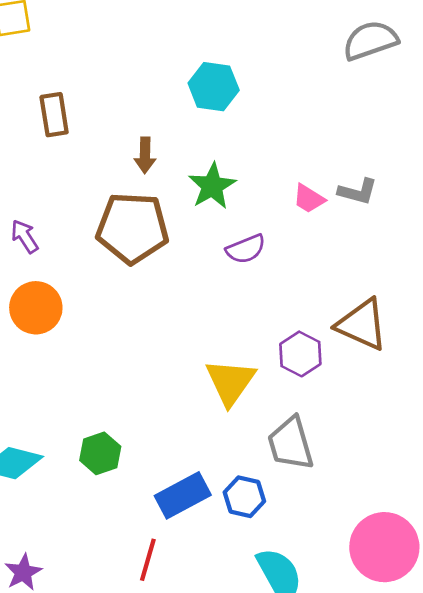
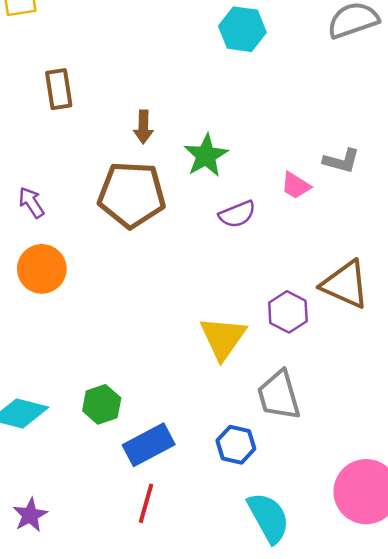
cyan hexagon: (214, 87) -> (242, 29), moved
pink trapezoid: (309, 199) -> (296, 186), moved
blue rectangle: (183, 495) -> (149, 445), moved

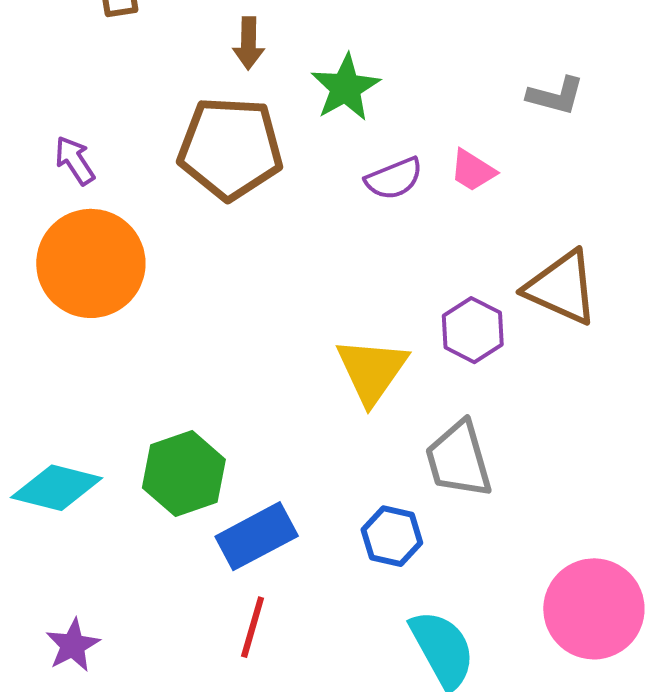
pink trapezoid: (296, 186) -> (473, 170), moved
orange circle: (42, 269) -> (91, 263), size x1.4
green hexagon: (102, 404) -> (184, 474), size x1.4

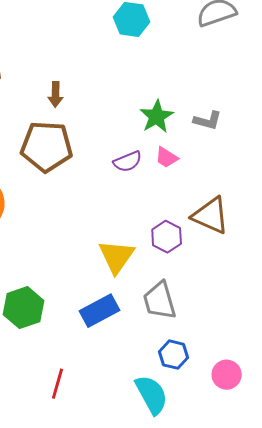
green star: (345, 88) -> (157, 117), moved
blue rectangle: (257, 536) -> (100, 311), moved
blue hexagon: (392, 536) -> (174, 355), moved
pink circle: (594, 609) -> (227, 375), size x0.6

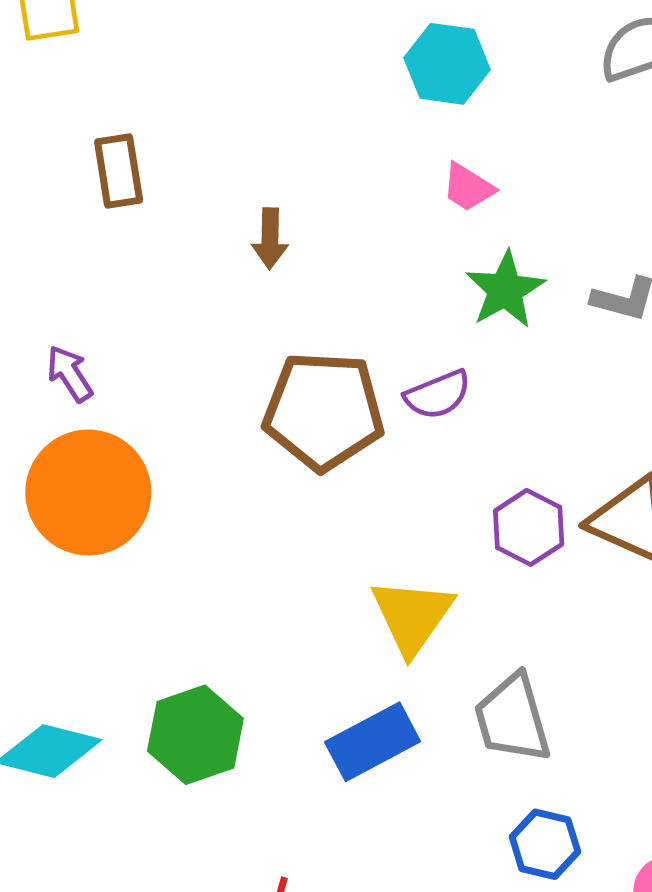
brown pentagon: (46, 147) -> (324, 411), moved
pink trapezoid: (167, 158) -> (468, 187), moved
purple hexagon: (167, 237) -> (529, 527), moved

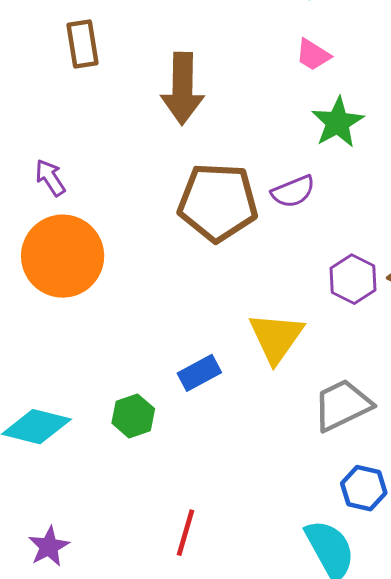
brown arrow: (270, 239) -> (182, 89), size x1.8
gray trapezoid: (512, 718) -> (342, 405), turned 80
green hexagon: (195, 735) -> (133, 416), size x0.7
blue rectangle: (373, 742) -> (199, 373), moved, size x0.7

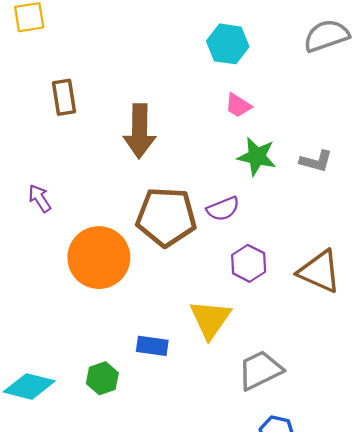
green star: (338, 122) -> (257, 157), turned -30
orange circle: (63, 256) -> (99, 258), moved
purple hexagon: (353, 279) -> (249, 263), moved
blue rectangle: (199, 373) -> (152, 346), turned 36

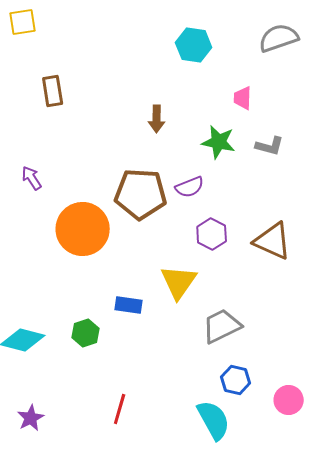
pink trapezoid: (238, 105) -> (243, 98), moved, turned 60
brown arrow: (139, 131) -> (157, 119), moved, size x0.6

